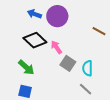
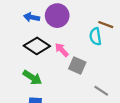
cyan semicircle: (88, 68) -> (95, 36), moved

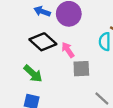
gray square: (77, 66) -> (81, 69), turned -36

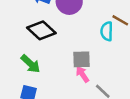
pink arrow: (68, 50) -> (82, 74), moved

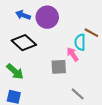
pink arrow: (82, 74) -> (73, 54), moved

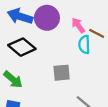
blue arrow: (23, 15) -> (20, 16), size x1.5
pink arrow: (73, 54) -> (78, 25), moved

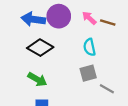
cyan semicircle: (84, 45) -> (89, 47), moved
gray square: (62, 73) -> (88, 73), moved

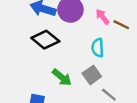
gray square: (88, 73) -> (92, 75), turned -30
green arrow: (37, 79) -> (62, 77), moved

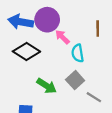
pink arrow: (102, 17) -> (62, 37), moved
brown line: (121, 25) -> (98, 28), turned 70

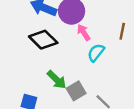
cyan semicircle: (78, 53) -> (96, 53), turned 36
gray square: (75, 80) -> (76, 91), moved

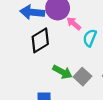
black diamond: (43, 40) -> (40, 40), turned -60

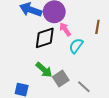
black diamond: (40, 40) -> (45, 38), moved

